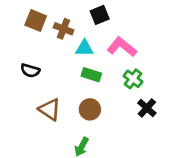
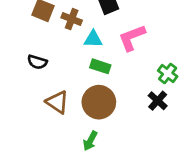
pink L-shape: (122, 47) -> (132, 38), turned -60
green cross: (133, 79) -> (168, 73), moved
brown circle: (90, 109) -> (99, 102), size x1.5

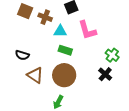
pink L-shape: (132, 38) -> (87, 30), turned -85
black semicircle: (37, 62) -> (22, 55), moved

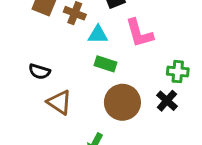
green cross: (112, 55) -> (178, 72), turned -32
brown circle: (64, 75) -> (122, 102), moved

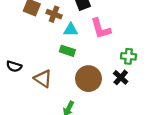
green rectangle: (106, 64) -> (67, 51), moved
black semicircle: (39, 72) -> (14, 66), moved

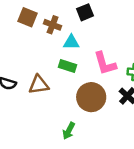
pink L-shape: (101, 29) -> (105, 63), moved
brown triangle: (43, 79) -> (39, 85), moved, turned -42

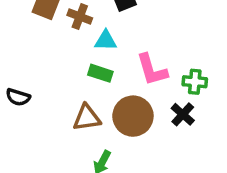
brown triangle: (39, 85) -> (87, 118), moved

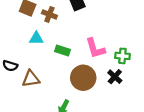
cyan triangle: (106, 41) -> (36, 38), moved
brown triangle: (87, 118) -> (31, 79), moved

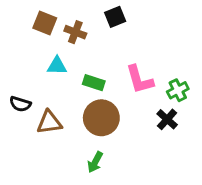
green cross: (122, 56) -> (178, 90), turned -32
brown circle: (83, 78) -> (101, 118), moved

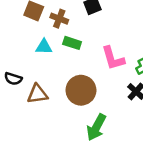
green rectangle: (94, 83) -> (72, 43), moved
green arrow: (95, 162) -> (96, 127), moved, size x1.5

